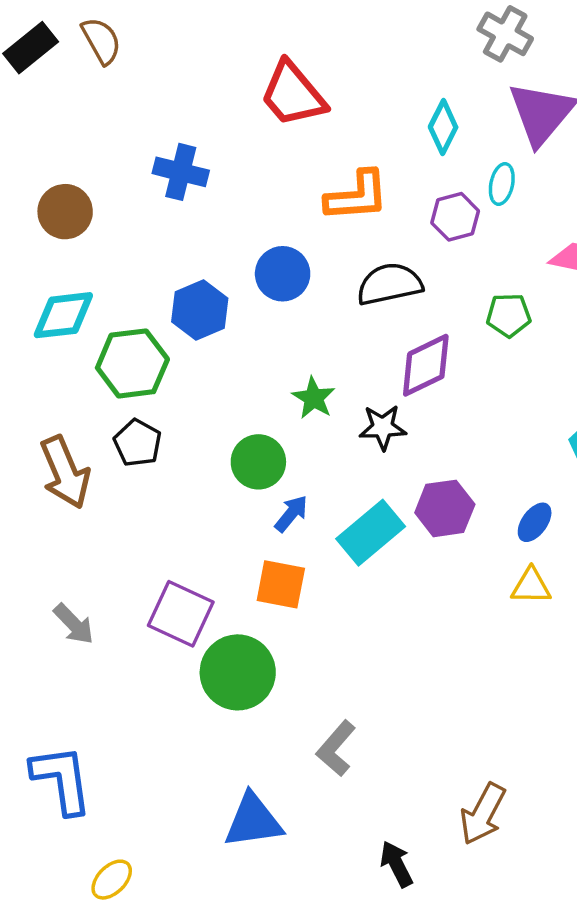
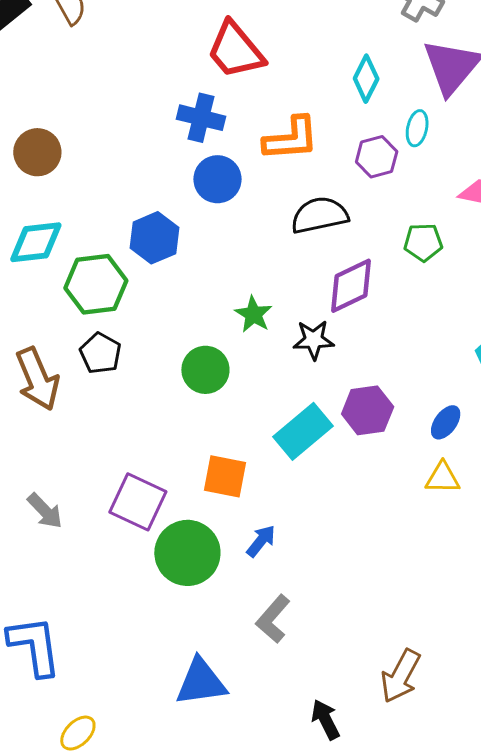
blue cross: (181, 172) -> (201, 118), moved
blue circle: (283, 274) -> (217, 179), moved
blue arrow: (291, 514) -> (261, 541), moved

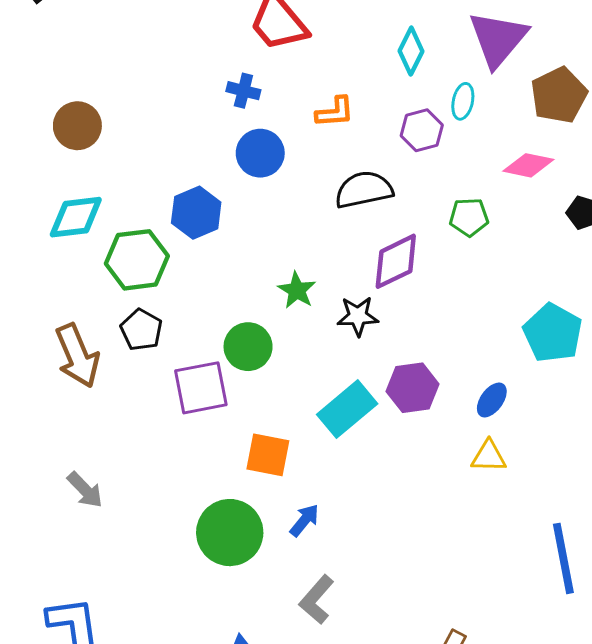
blue cross: (201, 118) -> (243, 91), size x0.7
orange L-shape: (291, 139) -> (335, 112), size x0.7
purple square: (138, 502) -> (201, 388), moved, turned -36

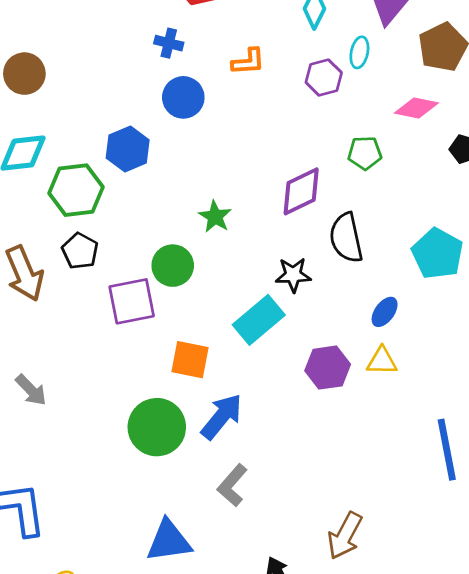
black semicircle: (364, 190) -> (346, 238), moved, turned -90
black star: (358, 316) -> (293, 275), moved
purple hexagon: (413, 388) -> (328, 368), moved
blue arrow: (304, 520) -> (222, 417), size x1.6

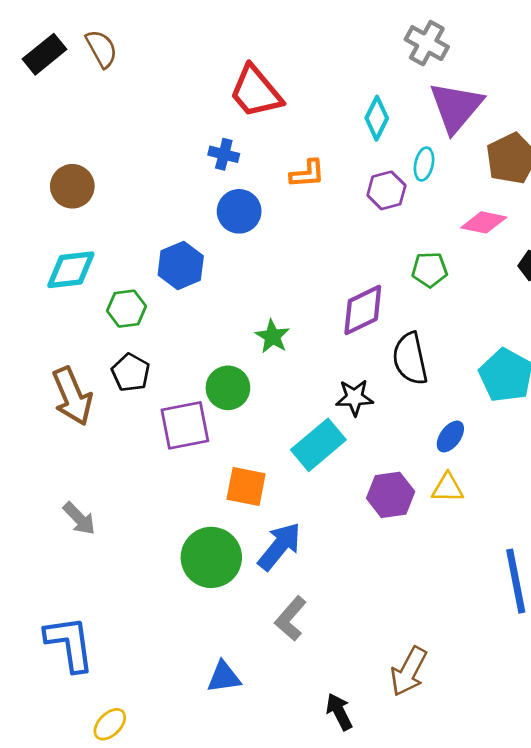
green hexagon: (76, 190) -> (127, 309), size x0.7
blue triangle: (169, 541) -> (224, 677), size x0.7

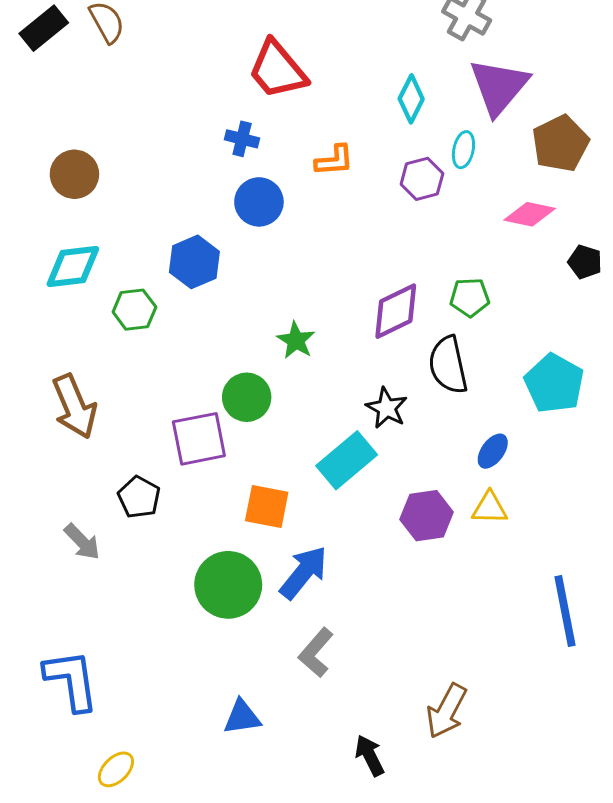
green pentagon: (430, 270) -> (470, 297), moved
black pentagon: (131, 373) -> (139, 497), moved
black star: (354, 398) -> (387, 408), turned 30

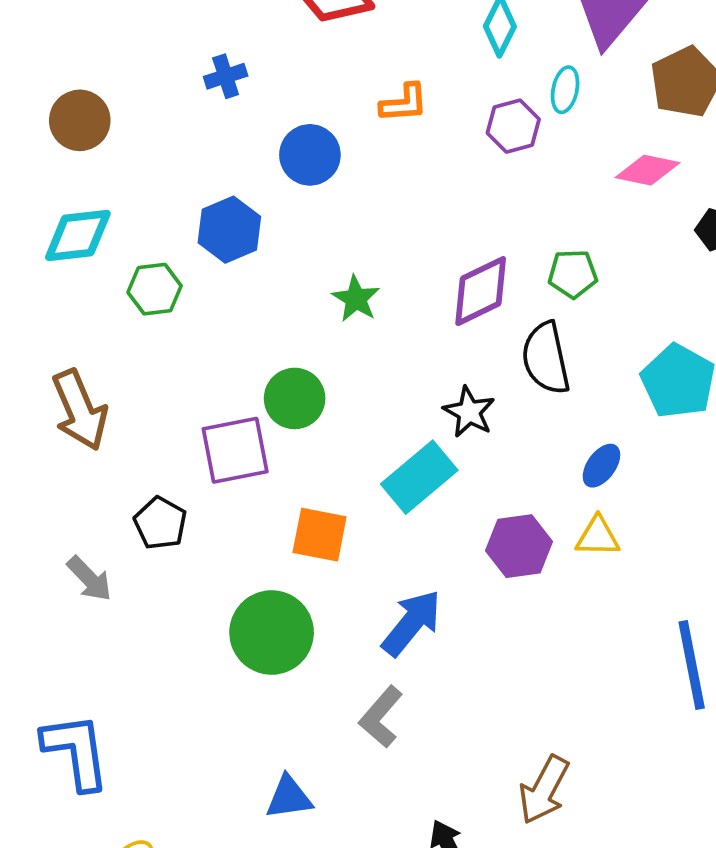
blue cross: (242, 139) -> (226, 76), moved, turned -32
green star: (296, 340) -> (356, 299), moved
blue arrow: (304, 573) -> (412, 623), moved

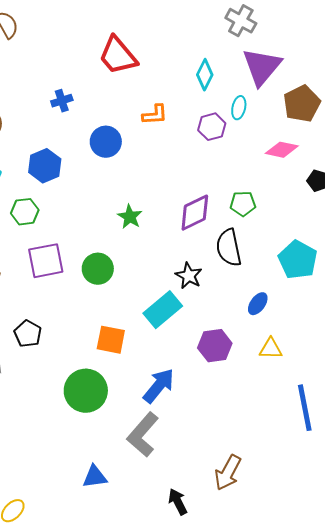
blue hexagon: (229, 230) -> (45, 166), moved
purple square: (235, 450) -> (46, 261), moved
yellow triangle: (598, 537) -> (271, 349), moved
gray L-shape: (381, 717) -> (143, 435), size x1.4

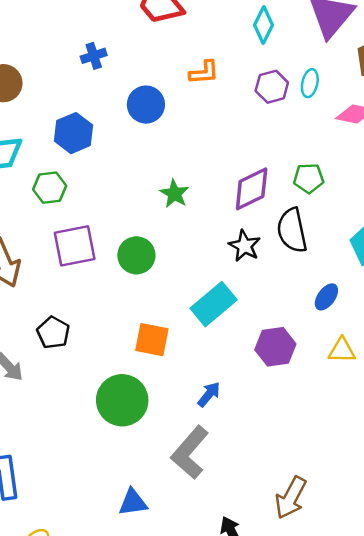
cyan ellipse: (239, 108) -> (310, 83), moved
black star: (189, 276) -> (244, 246), moved
blue arrow: (159, 386) -> (209, 394), size x0.6

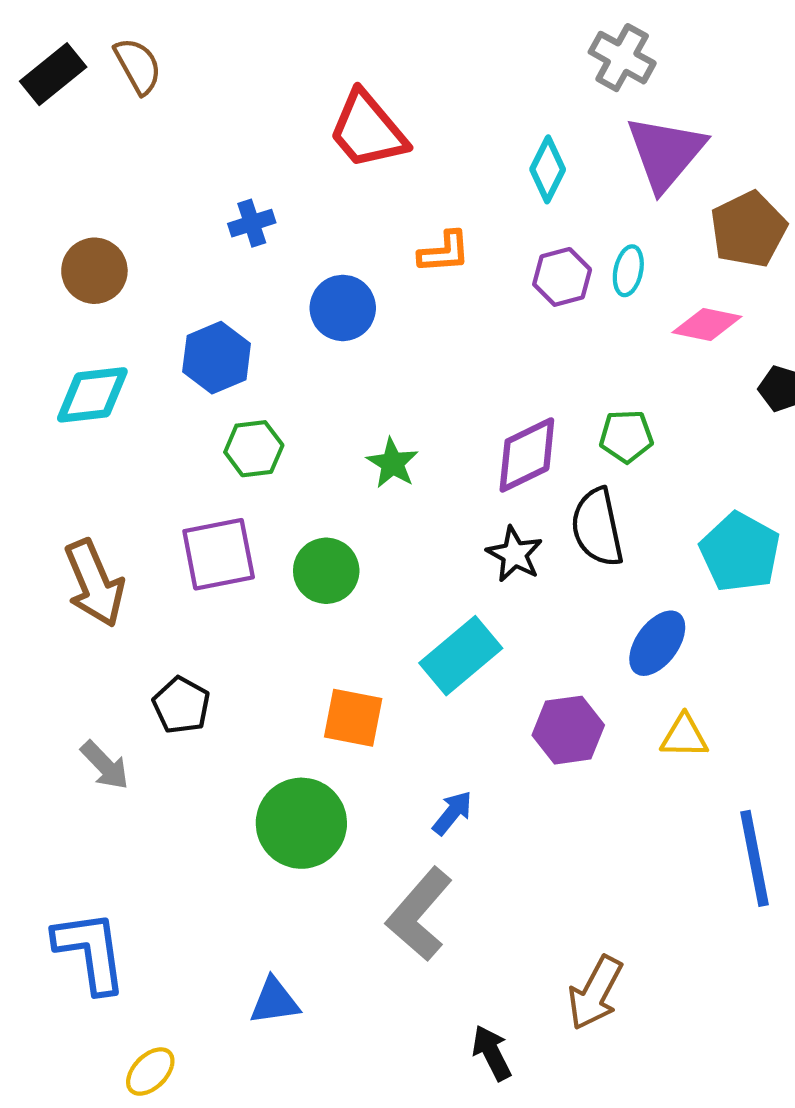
green hexagon: (50, 188) -> (254, 449), moved
blue ellipse: (326, 297) -> (657, 643), size x1.4
blue triangle: (133, 502) -> (274, 1001), moved

